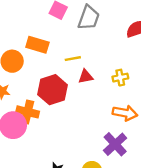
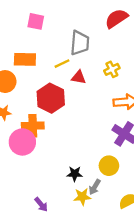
gray trapezoid: (89, 18) -> (80, 43), moved
red triangle: (86, 77) -> (79, 77), turned 35

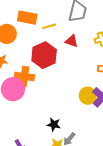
yellow line: (62, 64) -> (49, 26), moved
yellow circle: (109, 166) -> (88, 96), moved

